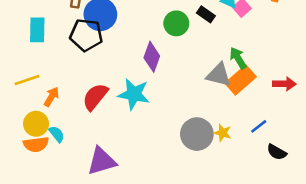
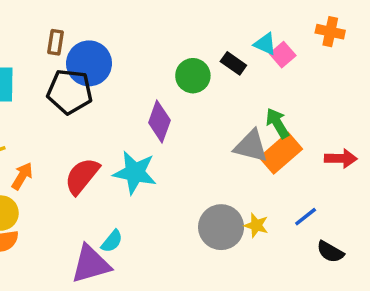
cyan semicircle: (57, 134) -> (112, 241), moved, turned 78

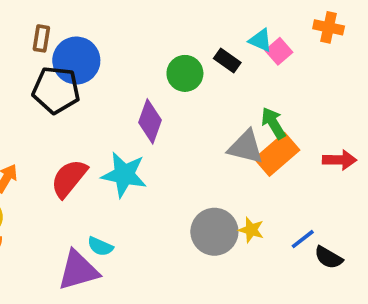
blue line: (306, 217) -> (303, 239), moved
cyan semicircle: (112, 241) -> (100, 246), turned 75

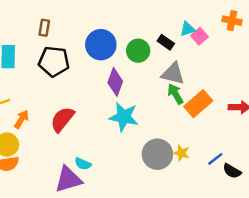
cyan triangle: (260, 40) -> (187, 29), turned -42
blue circle: (76, 61) -> (101, 45), moved
green arrow: (273, 123) -> (175, 94), moved
gray triangle: (246, 147) -> (173, 74), moved
cyan star: (124, 175) -> (124, 117), moved

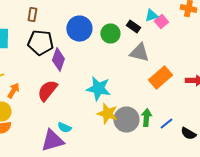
purple diamond: (115, 82) -> (58, 60), moved
green arrow: (175, 94) -> (146, 118), moved, turned 36
yellow star: (181, 153) -> (107, 114), moved, size x1.5
blue line: (215, 159) -> (166, 124), moved

